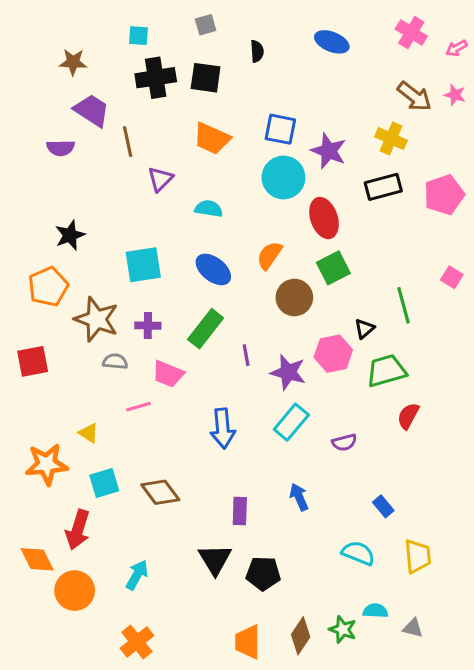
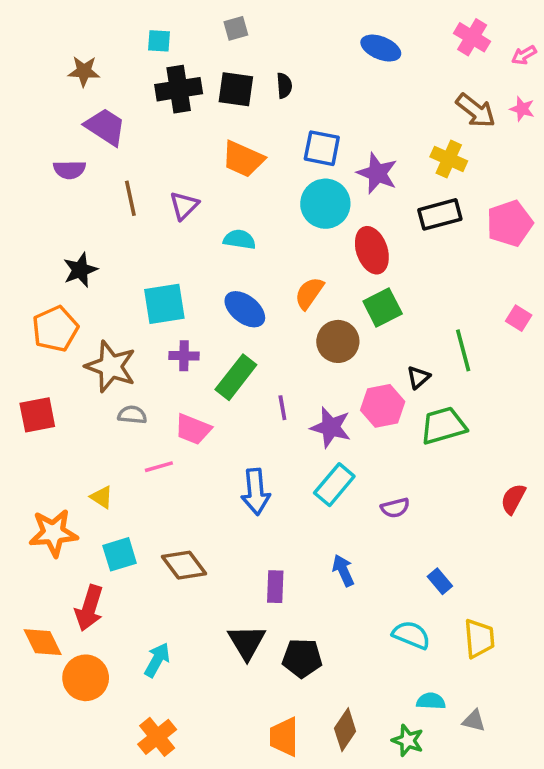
black semicircle: (257, 51) -> (284, 86), moved
brown line: (128, 142) -> (130, 198), moved
purple cross: (148, 326) -> (184, 356), moved
red semicircle: (408, 416) -> (513, 499), moved
green star: (343, 629) -> (408, 740), moved

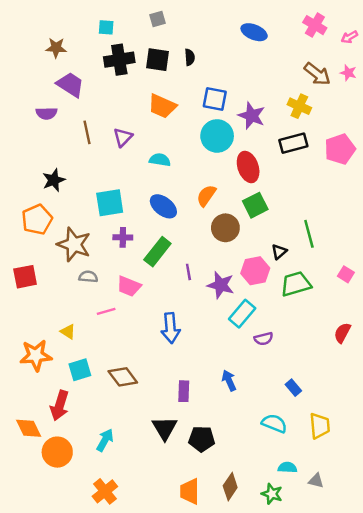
pink square: (519, 318) -> (346, 274), moved
cyan rectangle: (334, 485) -> (242, 314), moved

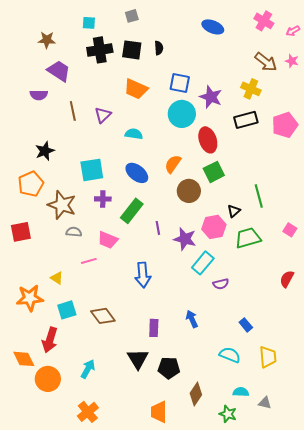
brown diamond: (230, 487) -> (196, 394), moved

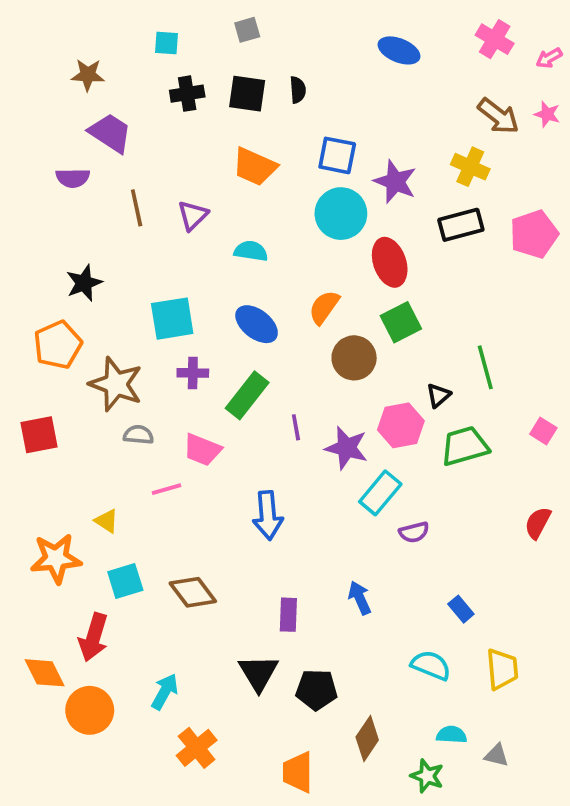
black cross: (100, 50) -> (187, 94), size x0.7
orange cross: (88, 412) -> (197, 748), moved

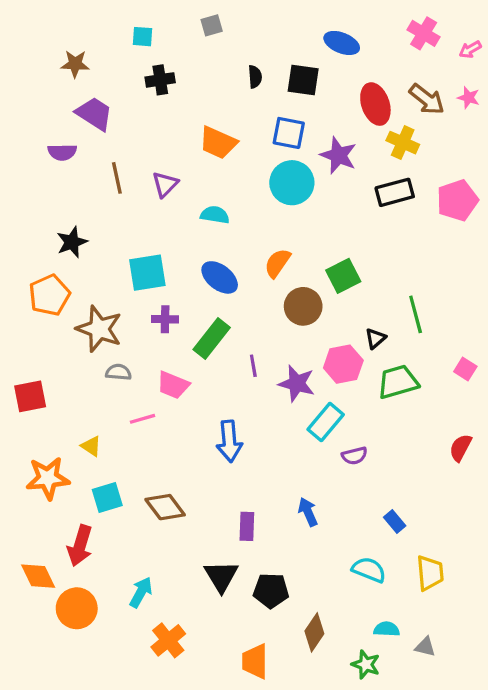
black square: (247, 94) -> (303, 80), moved
red ellipse: (390, 262) -> (375, 104), moved
red square: (39, 435) -> (30, 396), moved

